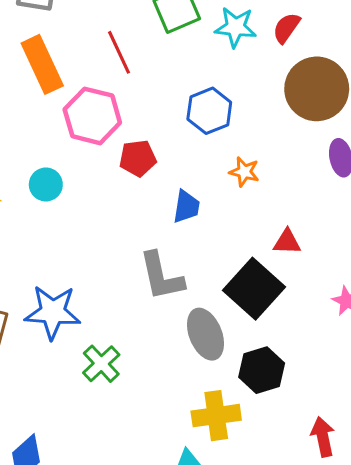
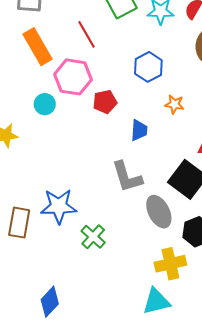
cyan circle: (46, 184) -> (45, 104), moved

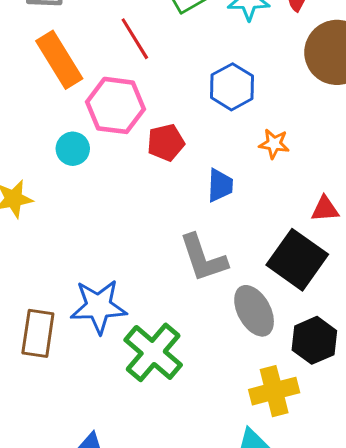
green cross: (93, 237) -> (153, 352), size x1.5

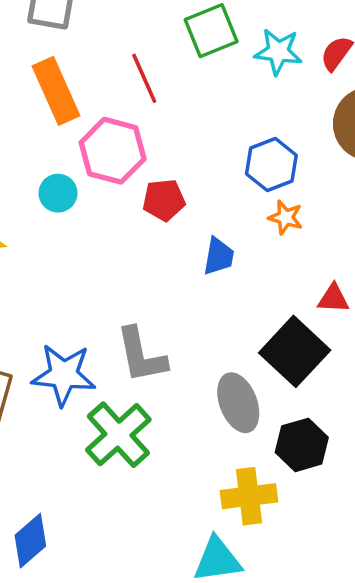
blue hexagon: (232, 87) -> (271, 165), moved
gray L-shape: (203, 258) -> (141, 355), moved

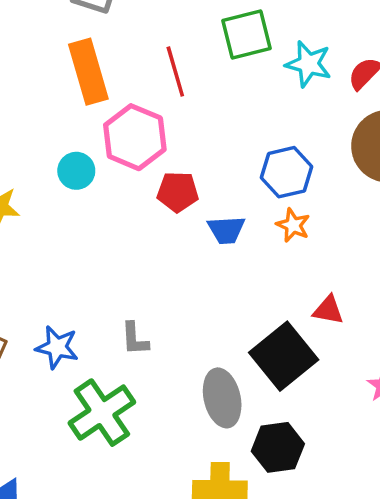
blue trapezoid: (219, 256) -> (226, 230), moved, turned 69
gray L-shape: (141, 355) -> (135, 339), size x0.6
blue star: (64, 375) -> (57, 347), size x0.7

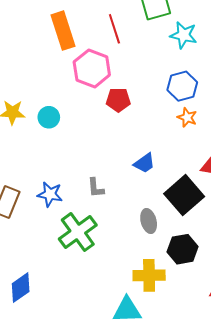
cyan star: (308, 64) -> (184, 35), moved
cyan circle: (76, 171) -> (49, 117), moved
blue trapezoid: (226, 230) -> (144, 163), moved, turned -30
gray ellipse: (222, 398) -> (149, 221), size x0.7

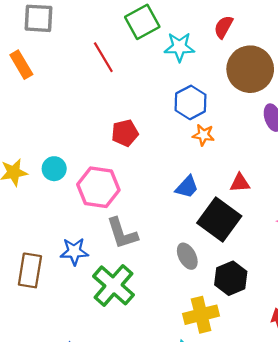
orange rectangle: (63, 31) -> (21, 65), moved, size x0.7
pink hexagon: (92, 68) -> (98, 187), moved
blue trapezoid: (144, 163) -> (187, 187), moved
gray L-shape: (96, 188) -> (122, 233), size x1.5

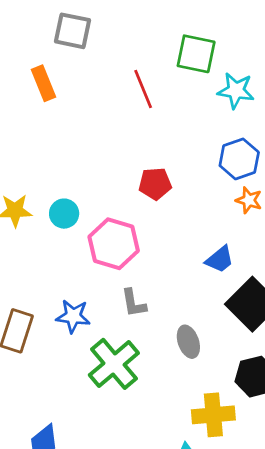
green square: (142, 22) -> (196, 54), turned 32
gray L-shape: (122, 233) -> (134, 303), size x0.7
gray ellipse: (187, 256) -> (188, 342), moved

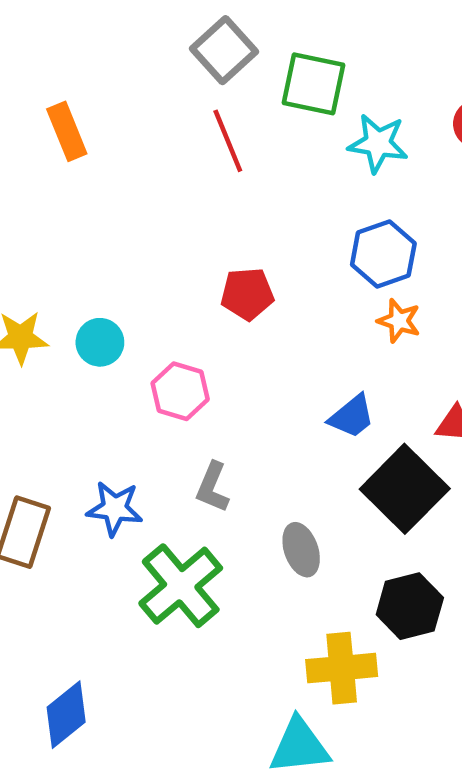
gray square: (73, 31) -> (224, 50), moved, turned 36
pink hexagon: (114, 244) -> (180, 391), size x0.7
gray L-shape: (134, 303) -> (212, 487), turned 32

